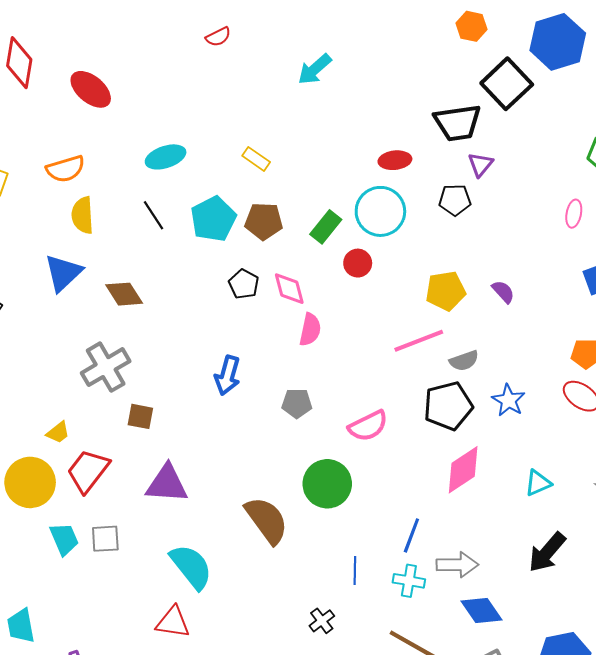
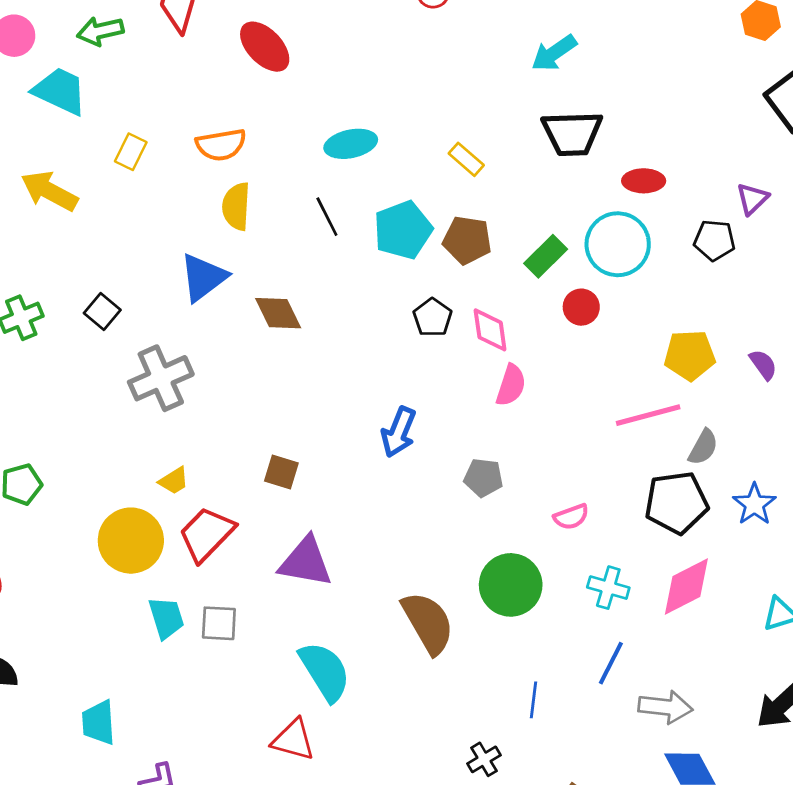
black trapezoid: (458, 123) -> (572, 133), moved
gray semicircle: (464, 361) -> (703, 447), turned -48
gray cross: (106, 367) -> (161, 378), moved
pink semicircle: (368, 426) -> (571, 517), size x0.7
cyan cross: (409, 581) -> (608, 588), moved

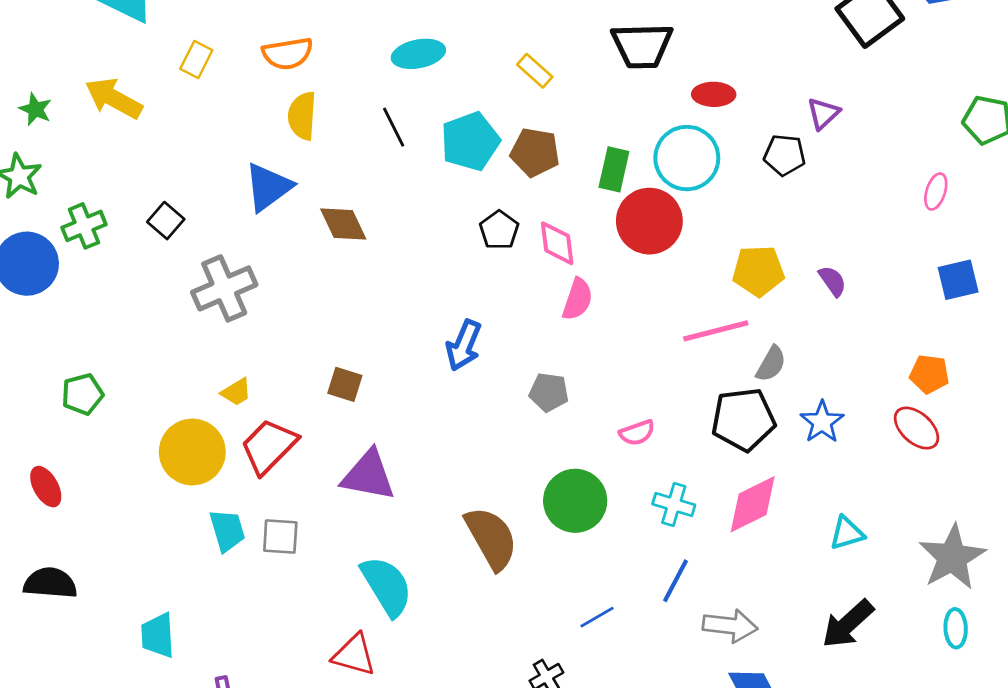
green rectangle: (546, 256) -> (614, 169), turned -33
red circle: (581, 307) -> (649, 221), size x1.8
blue line: (534, 700) -> (597, 617), turned 52

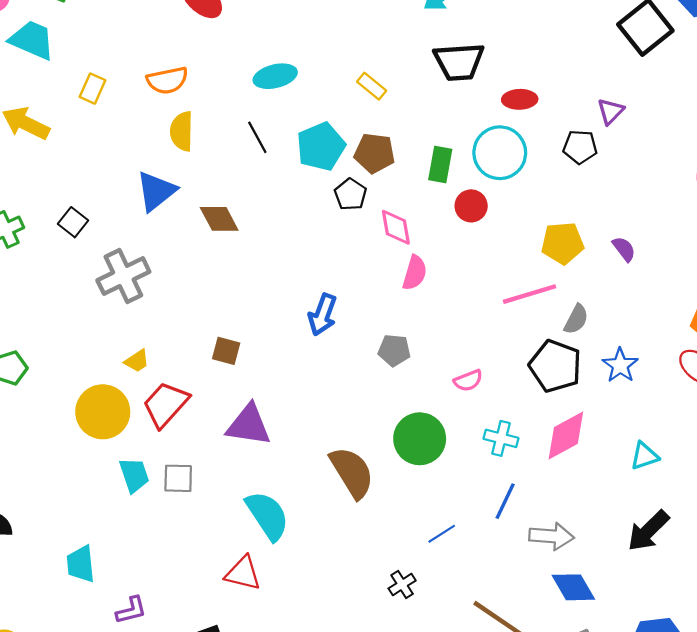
red circle: (649, 221) -> (471, 206), size x0.6
black pentagon: (499, 230) -> (351, 194), moved
black pentagon: (743, 420) -> (555, 366), turned 30

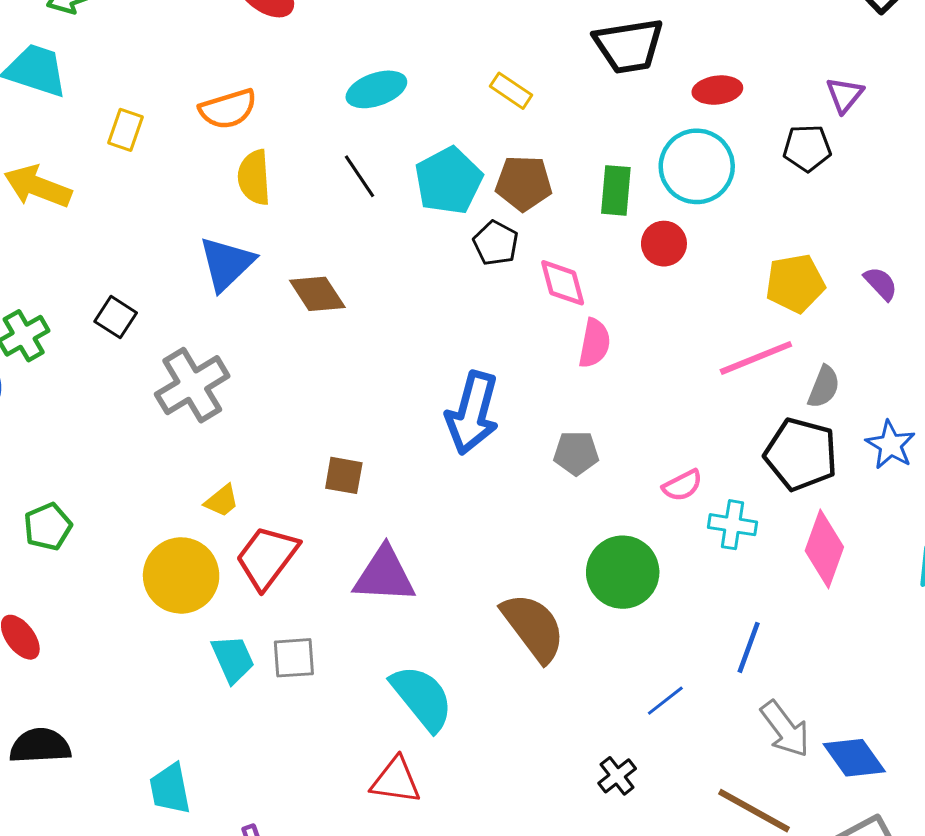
blue arrow: (323, 315) -> (472, 413), size x1.4
pink diamond: (566, 435) -> (824, 549), turned -36
cyan cross: (501, 438) -> (732, 525), moved
gray arrow: (551, 536) -> (785, 729), moved, turned 54

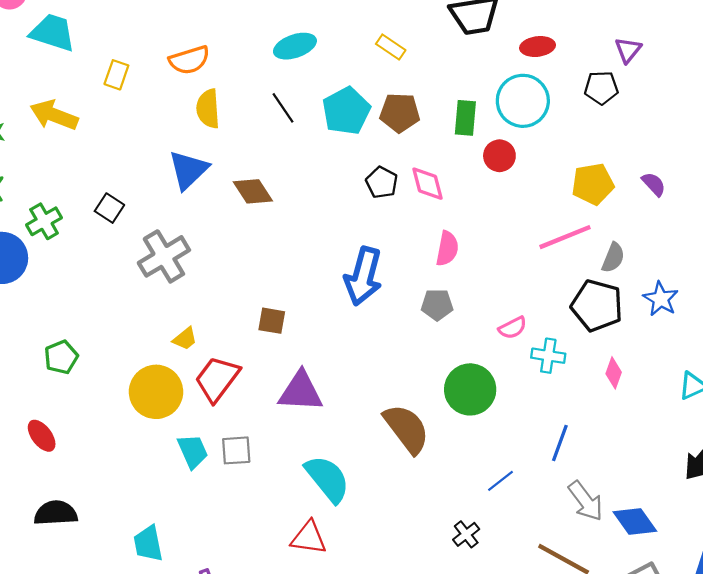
black pentagon: (496, 243) -> (382, 182), moved
pink semicircle: (594, 343) -> (447, 249), moved
pink diamond: (824, 549) -> (614, 373), size x0.6

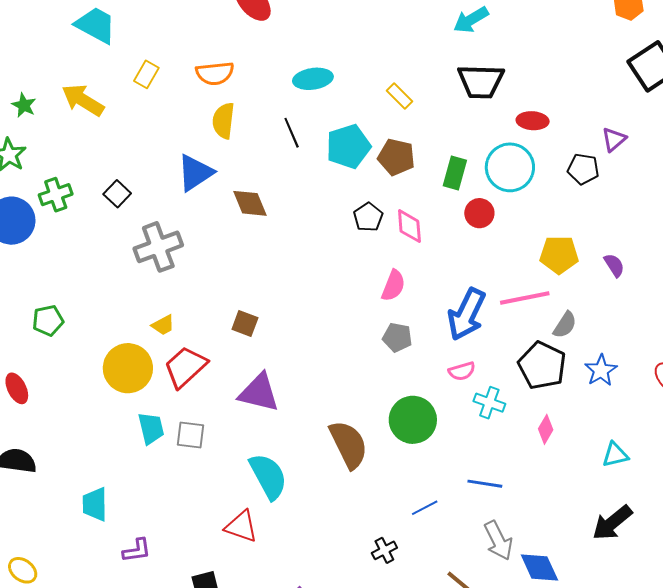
pink semicircle: (447, 249) -> (393, 286), moved
blue arrow: (363, 276) -> (467, 314), moved
blue line: (560, 443) -> (485, 484), turned 68

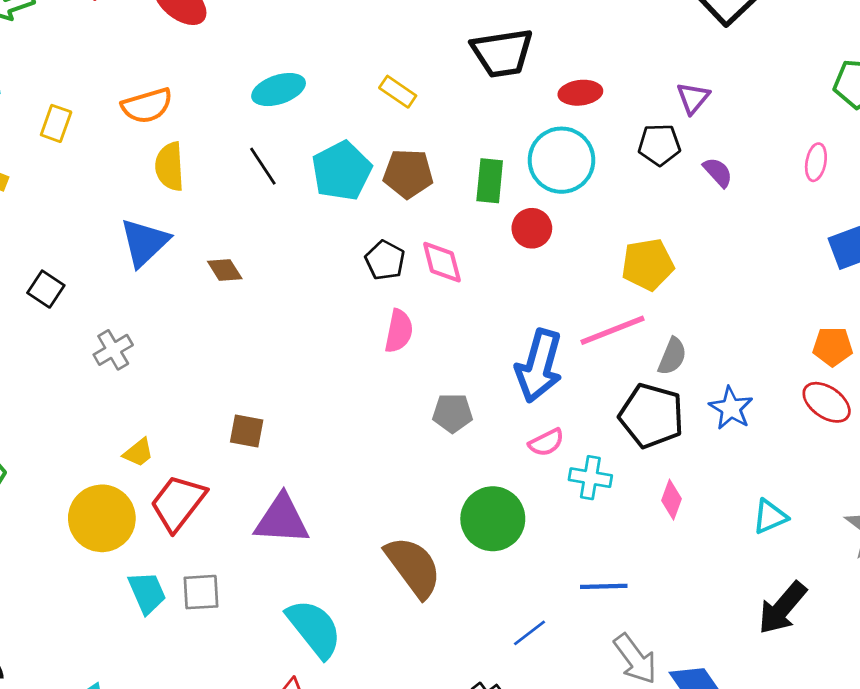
brown diamond: (250, 203) -> (225, 270), size x0.7
gray cross: (158, 247) -> (113, 350), size x0.6
purple semicircle: (614, 265) -> (718, 172), moved
pink semicircle: (393, 286) -> (399, 331), moved

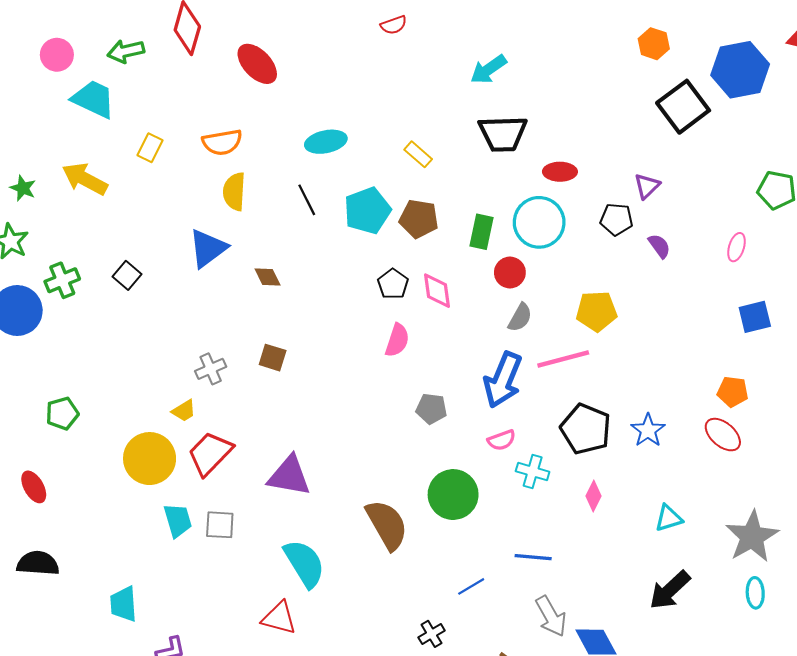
gray cross: (113, 350) -> (211, 369), moved
gray semicircle: (672, 356) -> (520, 317), moved
brown square: (247, 431) -> (273, 358), moved

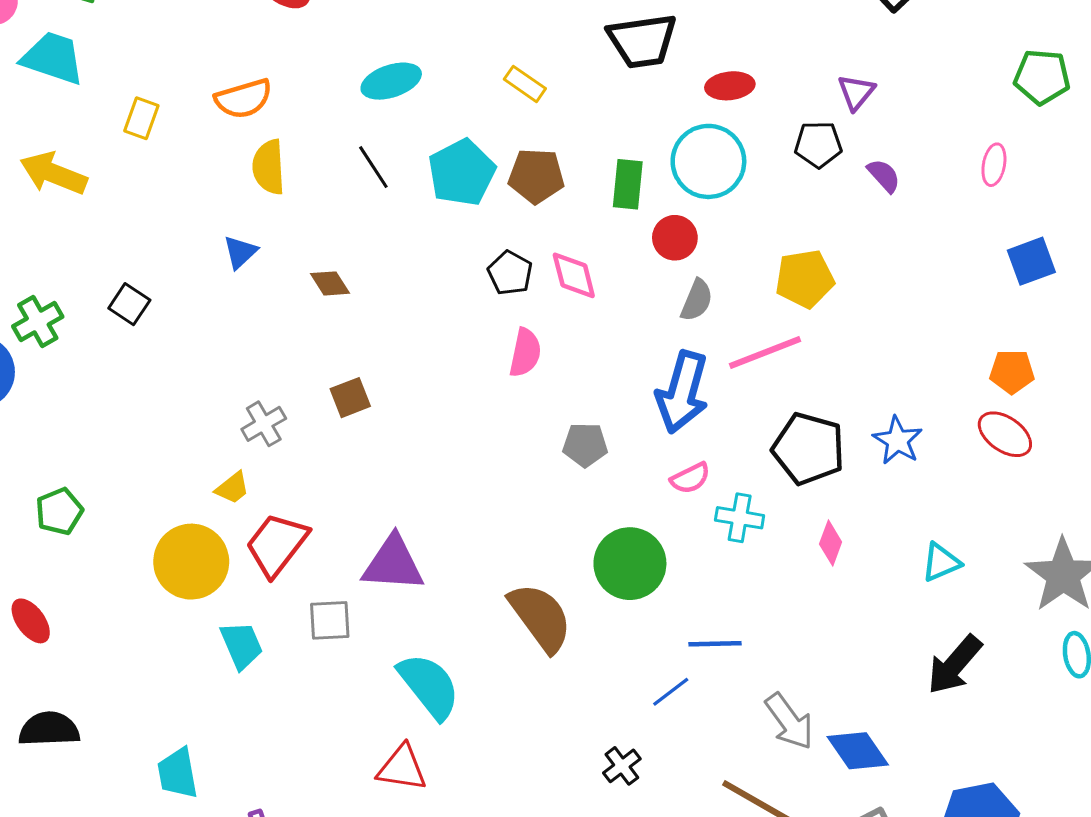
blue triangle: (208, 248) -> (240, 252), size x0.6
brown square: (273, 358) -> (350, 398), turned -32
gray square: (220, 525) -> (330, 620), moved
blue line: (533, 557) -> (715, 644), moved

